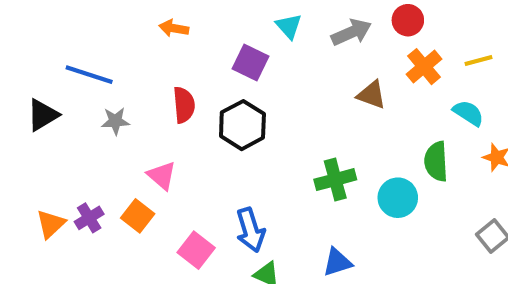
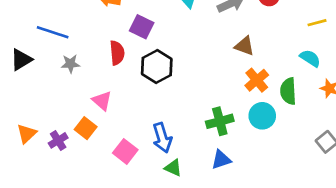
purple square: (251, 63) -> (142, 27), moved
orange cross: (424, 67) -> (257, 80), moved
green cross: (335, 180) -> (220, 121), moved
purple cross: (89, 218) -> (58, 140), moved

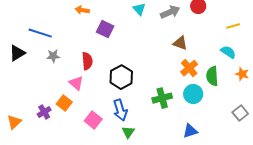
red semicircle: (117, 53) -> (87, 61), moved
black hexagon: (157, 66) -> (121, 77), moved
orange triangle: (27, 134) -> (14, 122), moved
blue triangle: (221, 160) -> (190, 131), moved
green triangle: (173, 168) -> (128, 132), turned 40

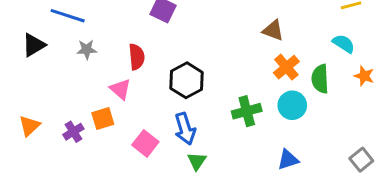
orange square: (64, 103) -> (103, 118), turned 35
gray square: (240, 113) -> (361, 160), moved
orange triangle: (14, 122) -> (29, 126), moved

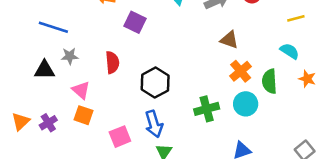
black triangle: (34, 45) -> (45, 70), moved, turned 30
pink triangle: (120, 89) -> (81, 90), moved
orange square: (103, 118) -> (83, 115), turned 36
purple cross: (73, 132) -> (48, 123), moved
pink square: (145, 143) -> (120, 137), turned 30

